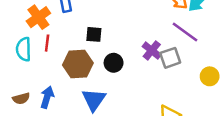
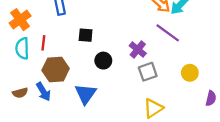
orange cross: (38, 17) -> (20, 20), moved
gray square: (170, 58) -> (148, 72), moved
brown hexagon: (78, 64) -> (56, 69), moved
blue arrow: (47, 97) -> (43, 92), turned 132

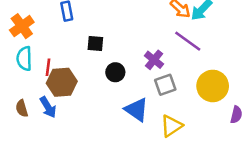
red line: (43, 43) -> (48, 67), moved
yellow circle: (190, 73) -> (213, 86), size x1.6
brown semicircle: (20, 93) -> (22, 108), turned 88
blue triangle: (86, 94) -> (137, 110), moved, turned -30

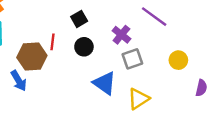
black square: (95, 44) -> (79, 19), moved, turned -35
red line: (48, 67) -> (52, 42), moved
yellow circle: (213, 86) -> (178, 60), size x0.6

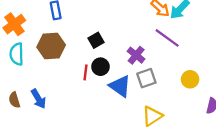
red line: (52, 42) -> (86, 72), moved
brown hexagon: (32, 56) -> (51, 46), moved
blue triangle: (105, 83) -> (120, 86), moved

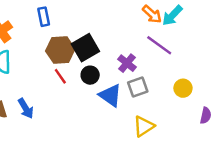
black square: (96, 40) -> (85, 48), size x1.6
brown hexagon: (51, 46) -> (60, 50), moved
red line: (86, 72) -> (60, 76), moved, turned -42

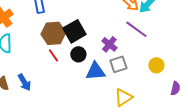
blue triangle: (110, 95) -> (95, 71), turned -40

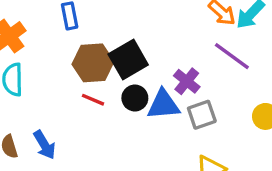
red line: (53, 55) -> (93, 100), turned -32
blue triangle: (95, 71) -> (163, 105), moved

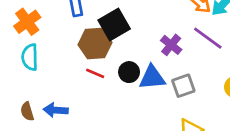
black square: (128, 59) -> (114, 25), moved
purple cross: (187, 81) -> (171, 45), moved
blue arrow: (44, 145) -> (56, 110), turned 125

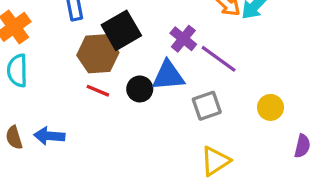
purple line: (208, 38) -> (219, 59), moved
purple cross: (171, 45) -> (183, 39), moved
blue triangle: (152, 78) -> (168, 76), moved

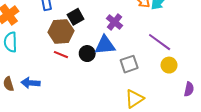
black square: (121, 30) -> (76, 17), size x0.7
purple line: (219, 59) -> (160, 42), moved

